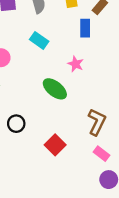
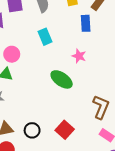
cyan rectangle: (39, 40) -> (45, 37), turned 35
black circle: (16, 124) -> (32, 130), moved

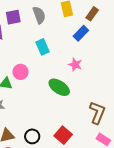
blue rectangle: (86, 23) -> (81, 33), turned 49
pink circle: (12, 54) -> (20, 72), moved

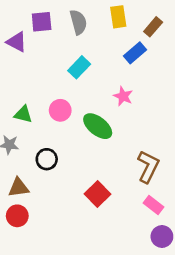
cyan rectangle: (42, 47) -> (79, 67), turned 63
pink circle: (20, 72) -> (60, 110), moved
black circle: (32, 136) -> (47, 159), moved

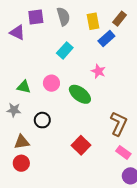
yellow rectangle: (118, 17) -> (93, 21), moved

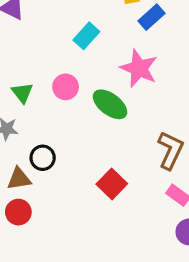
pink star: (98, 71) -> (139, 68), size x1.6
green triangle: (24, 87) -> (22, 93), turned 40
black circle: (42, 120) -> (43, 158), moved

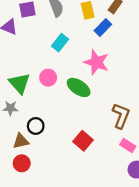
green triangle: (22, 93) -> (19, 83), size x1.5

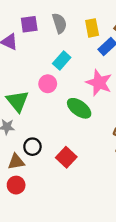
pink circle: (48, 78) -> (48, 84), moved
red square: (83, 141) -> (66, 157), moved

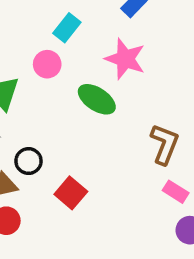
red square: (66, 157) -> (71, 193), moved

